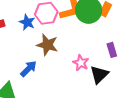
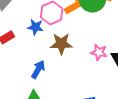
blue arrow: (29, 69) -> (38, 69), moved

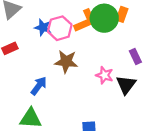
blue star: (35, 27) -> (43, 27), moved

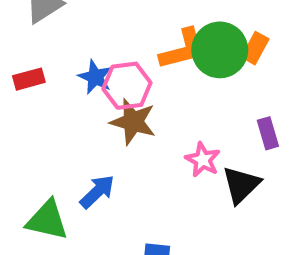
blue star: (43, 27) -> (95, 77), moved
pink hexagon: (60, 28) -> (127, 86), moved
blue arrow: (39, 86) -> (97, 192), moved

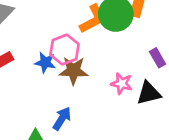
blue star: (95, 77) -> (45, 63), moved
black triangle: (241, 185) -> (149, 93), turned 44

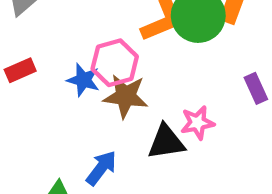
pink star: (122, 84) -> (197, 123), turned -30
black triangle: (149, 93) -> (166, 142), moved

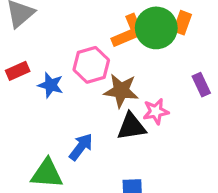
blue star: (83, 80) -> (51, 85), moved
brown star: (126, 96) -> (121, 91), moved

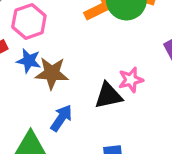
pink hexagon: (91, 65) -> (29, 21), moved
brown star: (121, 91) -> (52, 73), moved

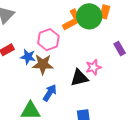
pink hexagon: (29, 21) -> (48, 40), moved

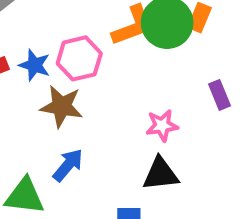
blue star: (28, 57) -> (35, 65), moved
black triangle: (79, 78) -> (161, 174), moved

